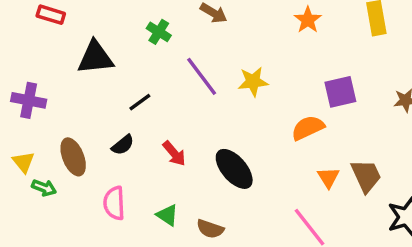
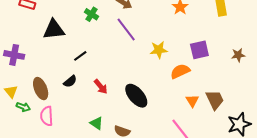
purple line: (202, 76) -> (126, 29), moved
yellow star: (253, 82) -> (159, 50), moved
pink semicircle: (114, 203) -> (47, 116), moved

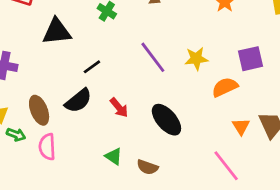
purple line: (126, 29) -> (153, 57), moved
black semicircle: (70, 81) -> (78, 101), size x1.5

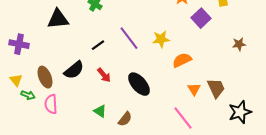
purple square: (251, 59) -> (201, 18), moved, turned -30
black line: (92, 67) -> (98, 45), moved
brown semicircle: (147, 167) -> (125, 119), turned -70

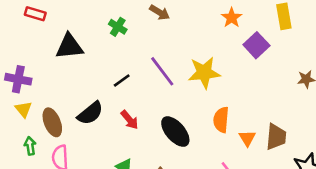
yellow star: (161, 39) -> (204, 73), size x1.4
orange semicircle: (182, 60) -> (221, 120), moved, turned -60
yellow triangle: (16, 80) -> (24, 109), moved
brown trapezoid: (216, 88) -> (276, 137), turned 30
green arrow: (28, 95) -> (30, 146), turned -120

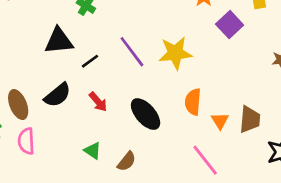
black triangle: (69, 46) -> (59, 41), moved

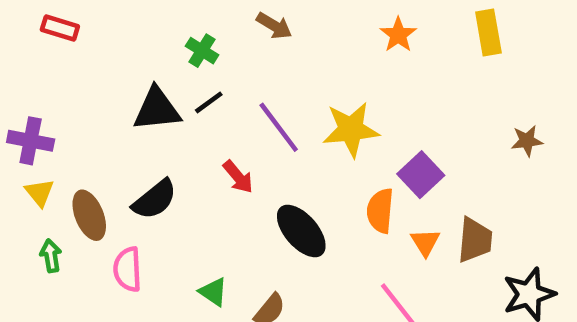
purple square: (230, 25) -> (421, 175), moved
black line: (90, 61) -> (209, 102), moved
red arrow: (98, 102) -> (238, 177), moved
pink semicircle: (26, 141) -> (128, 269), moved

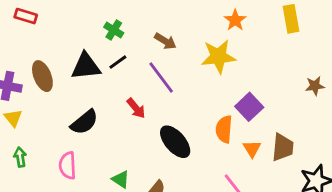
brown arrow: (274, 26) -> (165, 41), moved
yellow star: (351, 130) -> (218, 57), moved
brown ellipse: (89, 215) -> (42, 76), moved

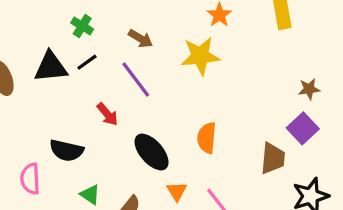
purple square: (249, 107) -> (303, 128), moved
black semicircle: (84, 122) -> (66, 150), moved, turned 52
orange triangle: (252, 149) -> (177, 191), moved

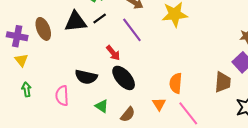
orange semicircle: (207, 138) -> (176, 83), moved
black ellipse: (152, 152) -> (124, 78), moved

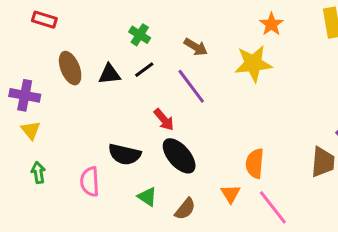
black triangle: (76, 22) -> (109, 74), size x0.7
brown ellipse: (43, 29) -> (70, 68), moved

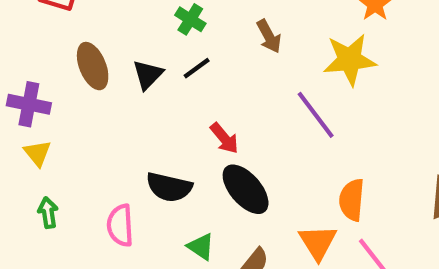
brown arrow: (196, 47) -> (269, 36), turned 30
black triangle: (109, 74) -> (148, 75), turned -40
purple line: (191, 86) -> (316, 115), moved
orange triangle: (231, 194) -> (318, 242), size x1.4

